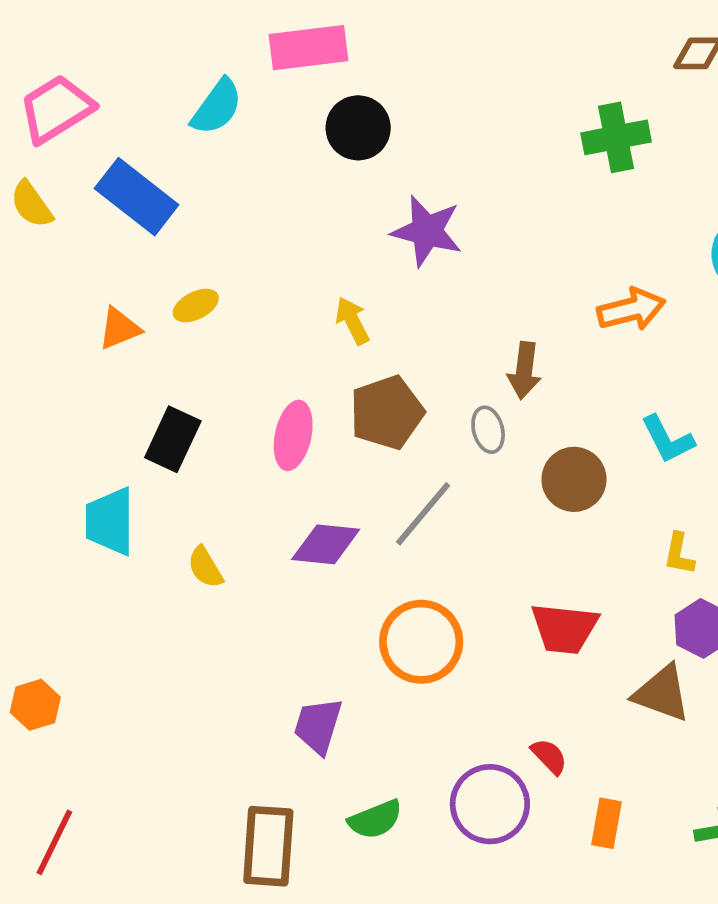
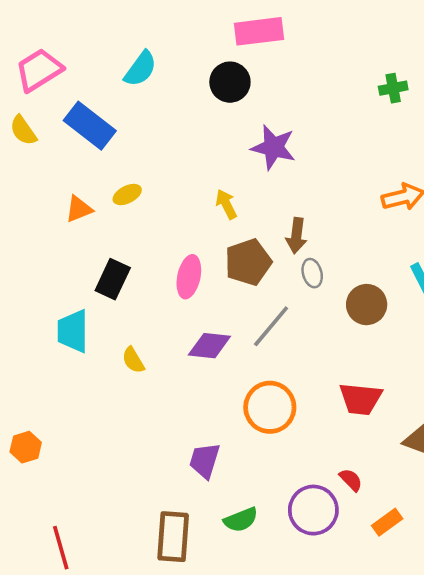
pink rectangle: (308, 48) -> (259, 31), moved
green cross: (616, 137) -> (393, 88), size x0.7
brown arrow: (524, 370) -> (296, 236), moved
orange rectangle: (606, 823) -> (387, 522), turned 44
red line: (54, 842) -> (61, 548), moved, turned -42

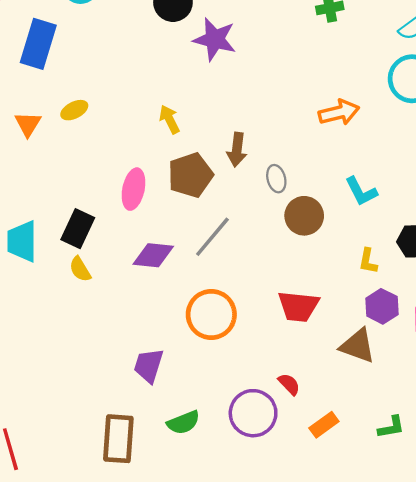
blue rectangle: (90, 126) -> (38, 44), turned 69
purple star: (273, 147) -> (215, 39), moved
orange triangle: (79, 209) -> (28, 124), turned -36
gray ellipse: (312, 273) -> (276, 179), moved
black rectangle: (113, 279) -> (78, 229), moved

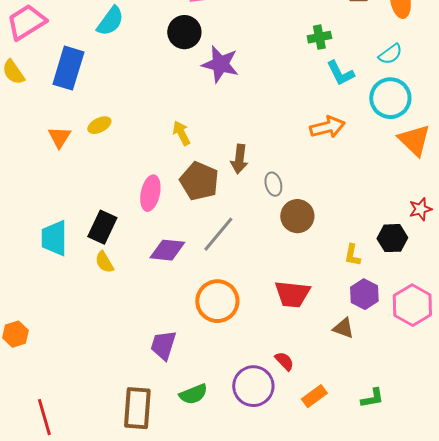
brown pentagon: (190, 175) -> (199, 181), turned -30
cyan L-shape: (361, 191) -> (340, 73), moved
brown triangle: (358, 346) -> (343, 328), size x0.7

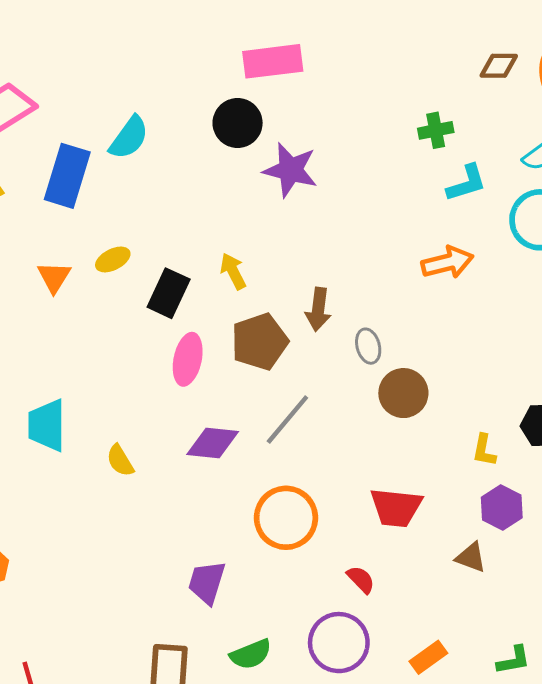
cyan semicircle: (110, 21) -> (129, 138), moved
cyan L-shape: (340, 73) -> (467, 183), turned -80
brown pentagon: (199, 181) -> (260, 342), turned 30
black rectangle: (102, 227) -> (169, 293), moved
red semicircle: (284, 361) -> (361, 579), moved

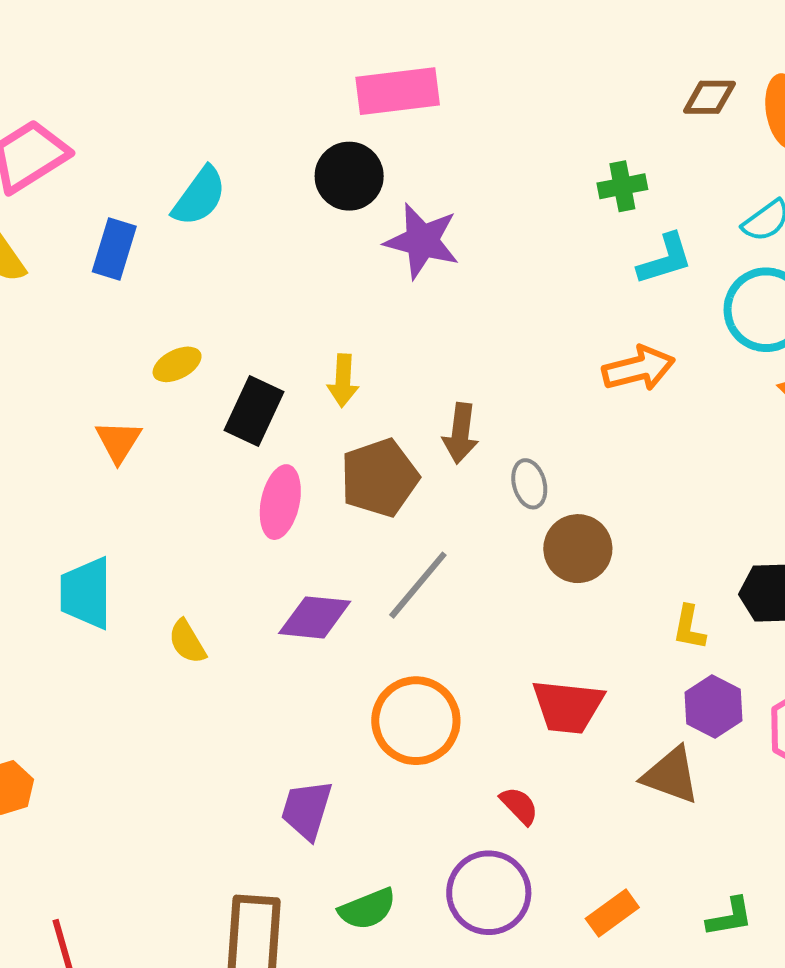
blue rectangle: (67, 176) -> (114, 249), size x0.7
yellow arrow: (233, 271) -> (343, 381), turned -150
orange triangle: (54, 277) -> (118, 441), moved
brown triangle: (471, 557) -> (671, 775), size x1.4

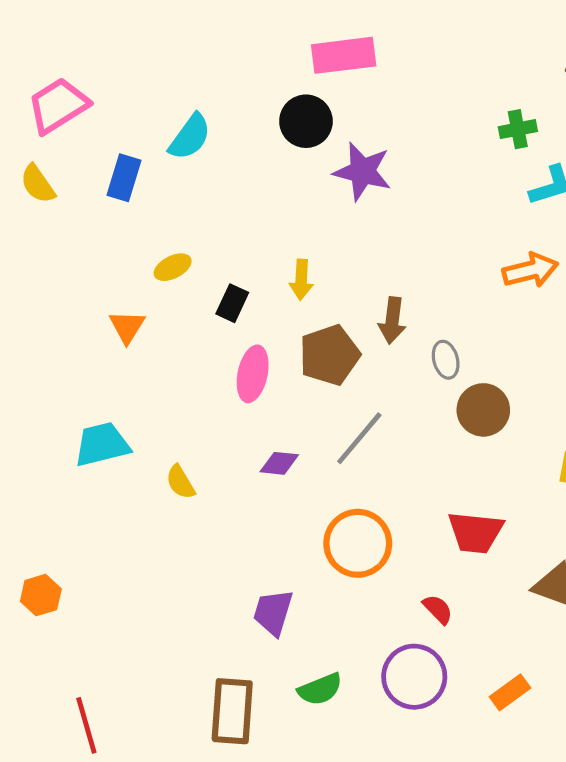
black rectangle: (254, 411) -> (232, 303), size x0.7
cyan trapezoid: (86, 593) -> (102, 444), turned 76
purple diamond: (315, 617) -> (279, 463), size x0.7

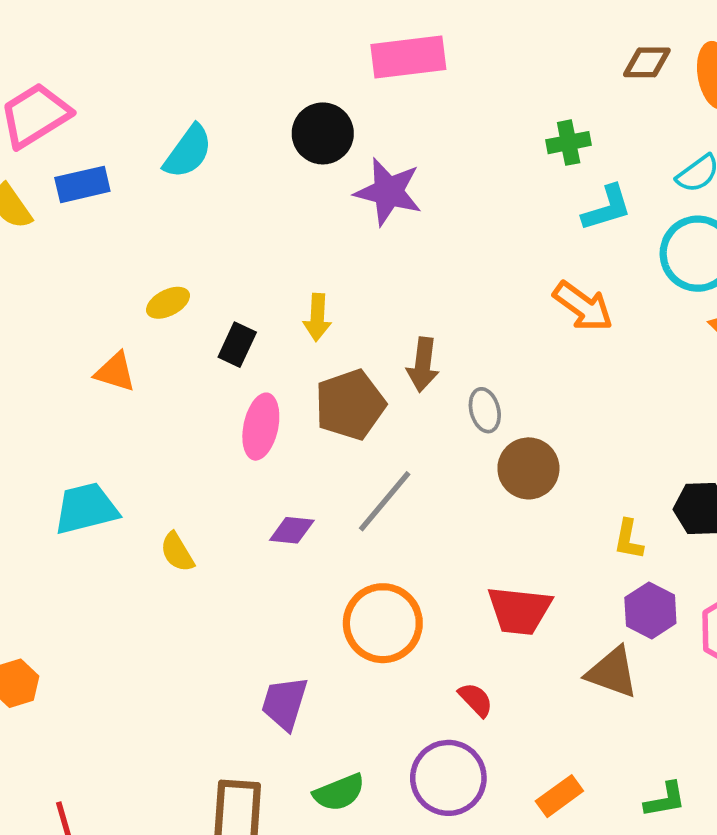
pink rectangle: (344, 55) -> (408, 57), moved
blue rectangle: (124, 178) -> (82, 184), moved, turned 60
orange arrow: (530, 270) -> (583, 306), turned 50
orange triangle: (127, 327) -> (115, 372), turned -45

